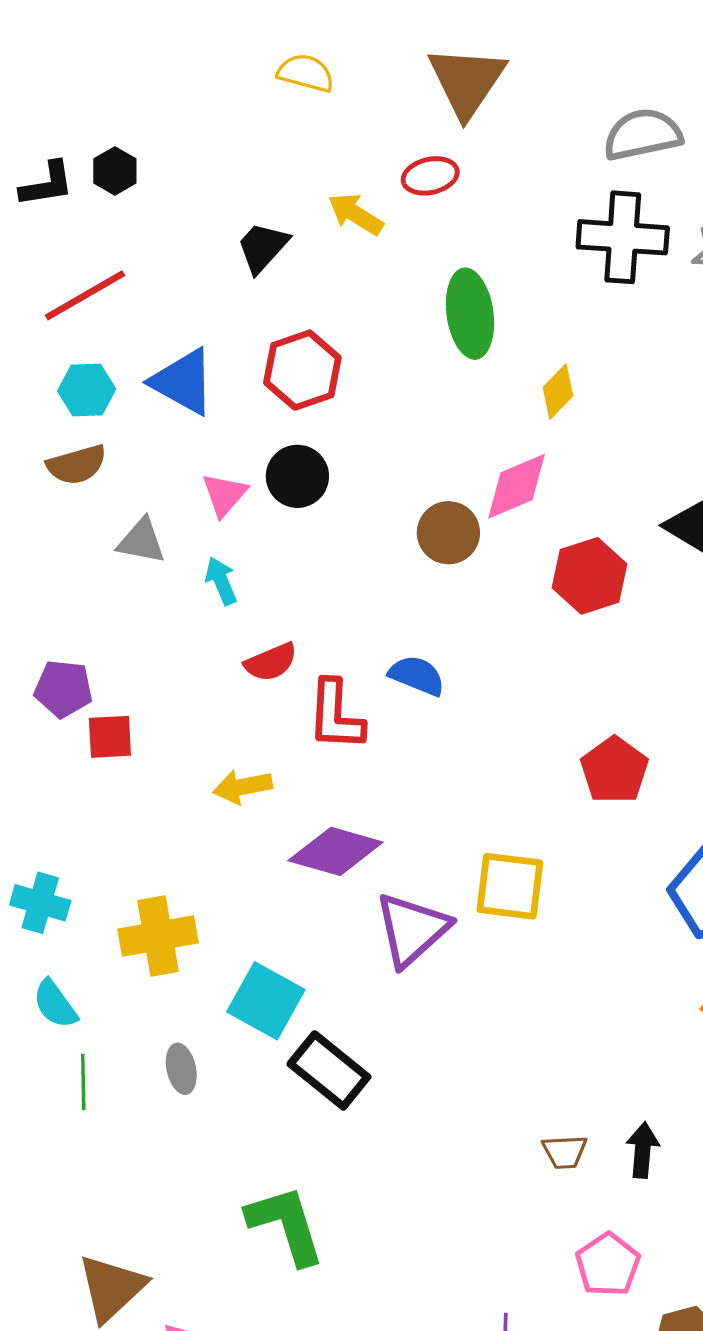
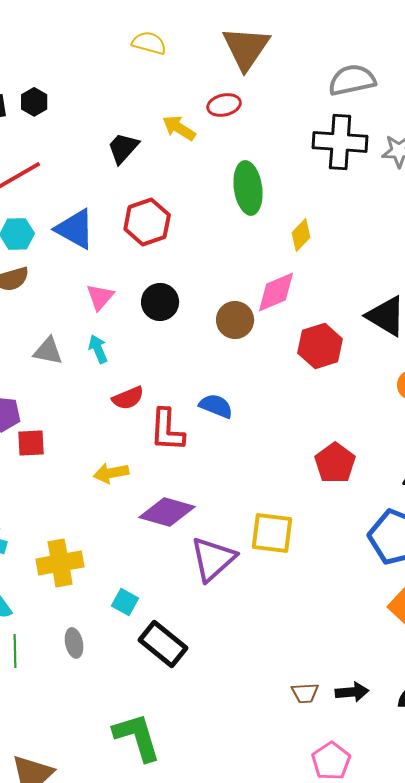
black circle: (297, 476) -> (160, 302), moved
gray triangle: (141, 541) -> (48, 351), moved
cyan square: (266, 1001) -> (125, 602), size x0.6
black arrow: (643, 1150) -> (352, 692), turned 80

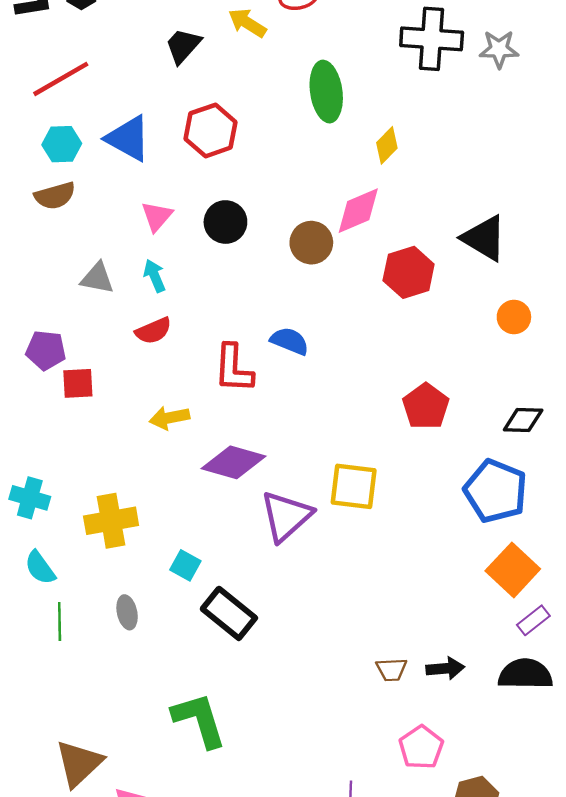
red semicircle: (128, 398) -> (153, 331), moved

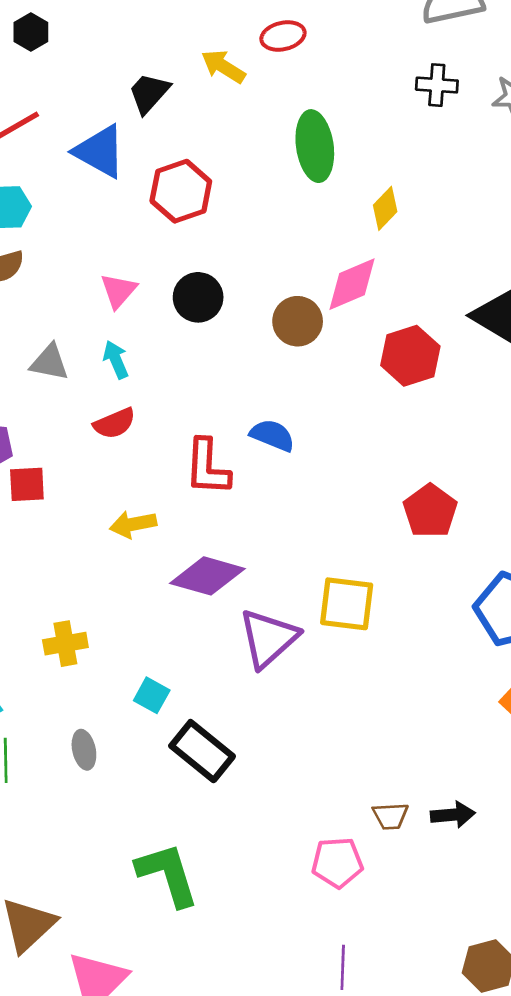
black cross: (432, 39) -> (437, 85), size x0.6
blue triangle: (128, 138) -> (100, 151), moved
yellow cross: (111, 521) -> (65, 644), size x0.7
pink pentagon: (421, 747) -> (337, 863), moved, turned 30

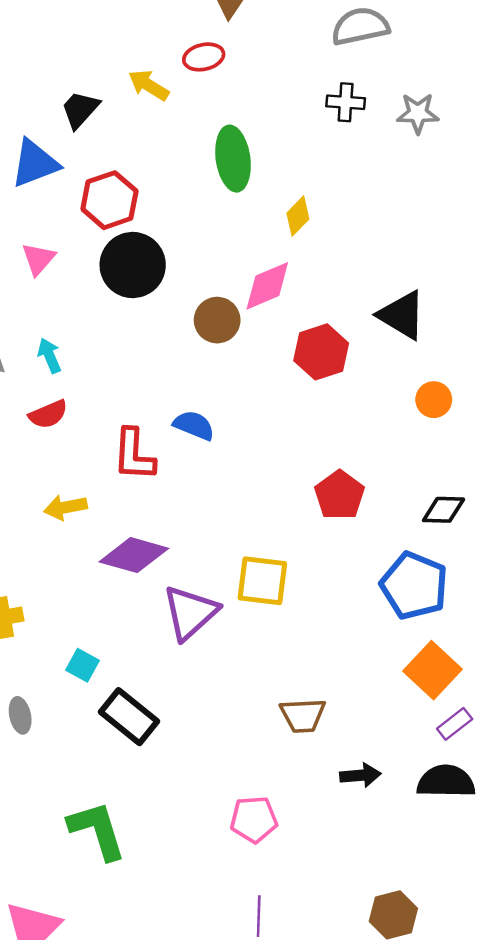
blue triangle: (100, 151) -> (35, 163), turned -50
pink triangle: (118, 291) -> (38, 259), moved
black circle: (198, 297) -> (133, 265), moved, size x1.4
brown trapezoid: (390, 816) -> (303, 715), moved, size x1.4

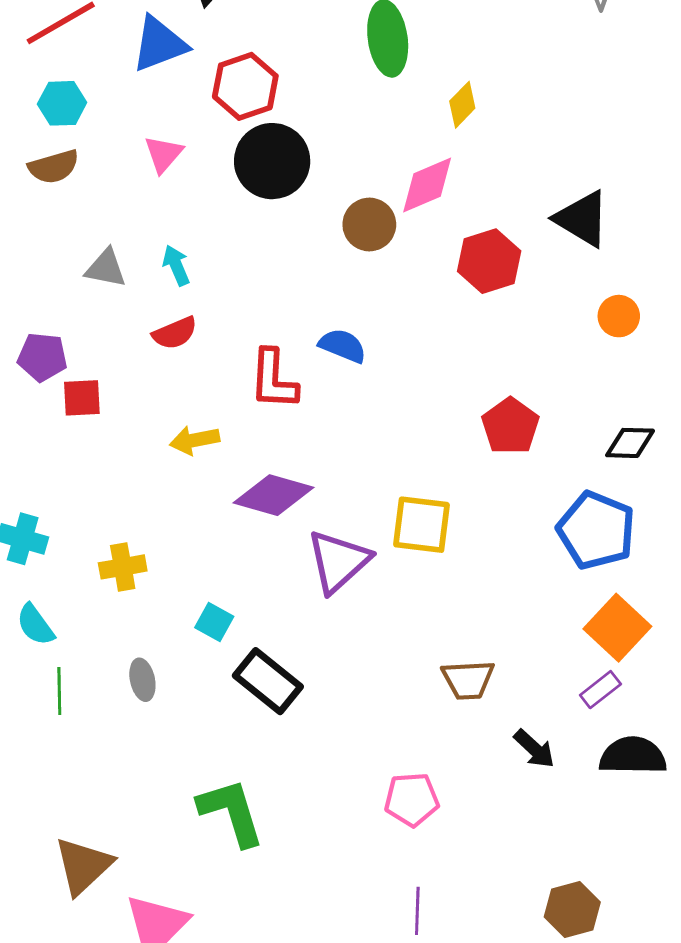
purple rectangle: (455, 724) -> (600, 690), moved
black arrow: (360, 775) -> (534, 749), turned 48

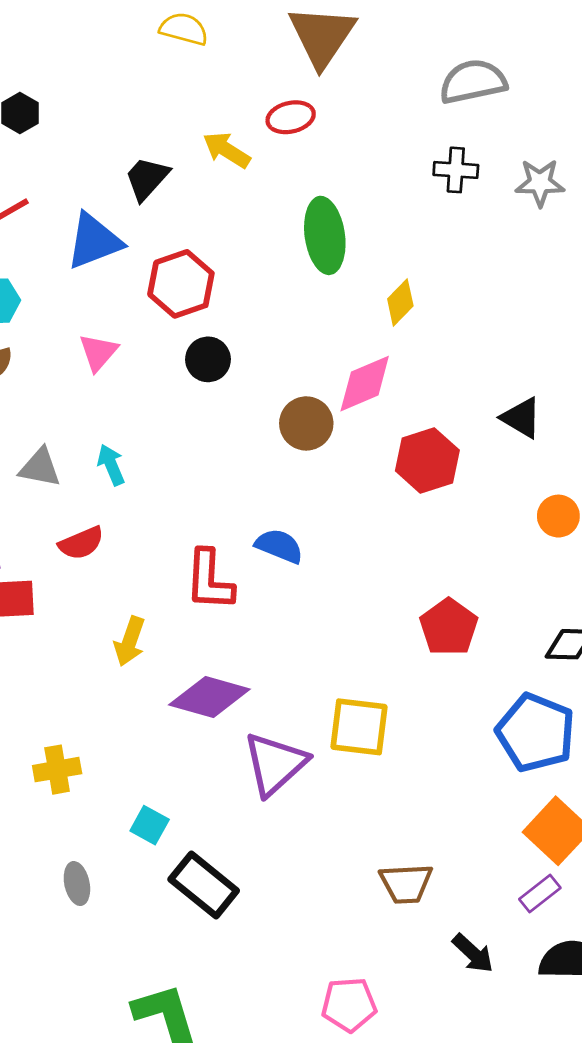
black circle: (272, 161) -> (208, 359), size x0.6
black triangle: (582, 219) -> (521, 418), size x0.7
red semicircle: (175, 333) -> (81, 543), moved
yellow arrow: (195, 440) -> (130, 641), turned -60

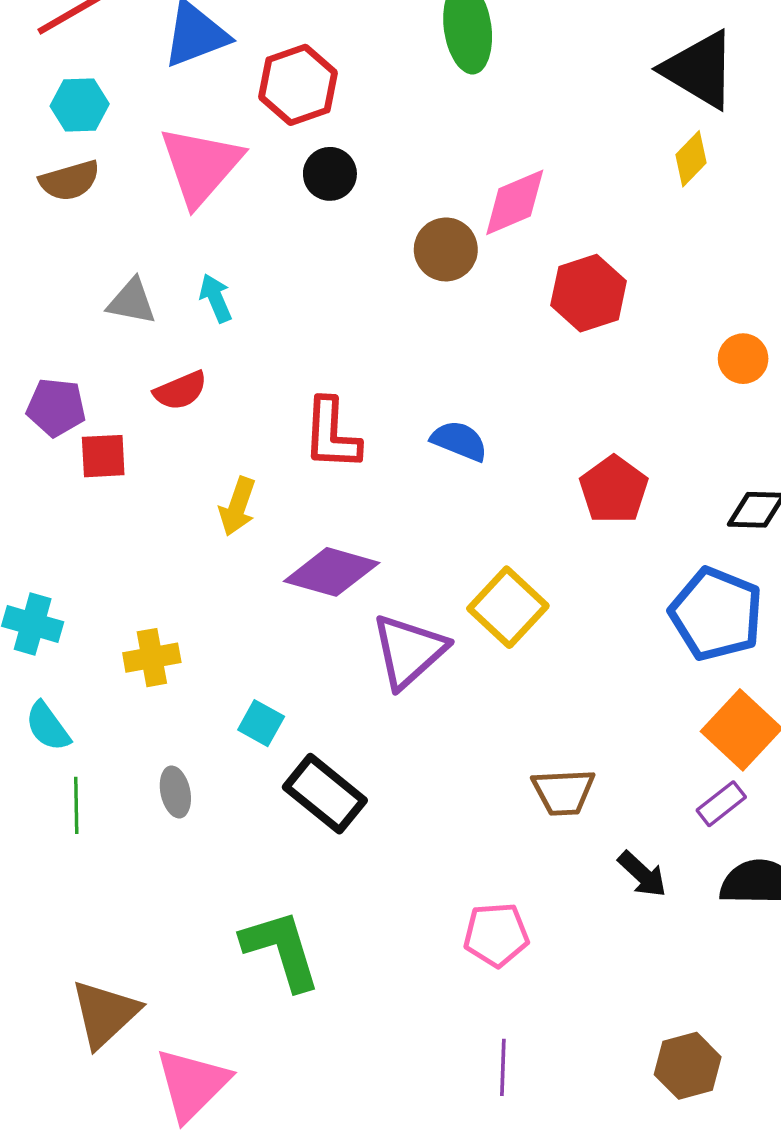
yellow diamond: (400, 302) -> (691, 159), moved
pink triangle: (98, 352) -> (201, 165), size x1.8
black triangle: (521, 418) -> (699, 70), moved, size x1.6
blue semicircle: (279, 546) -> (459, 441), moved
yellow square: (359, 727) -> (508, 607), turned 36

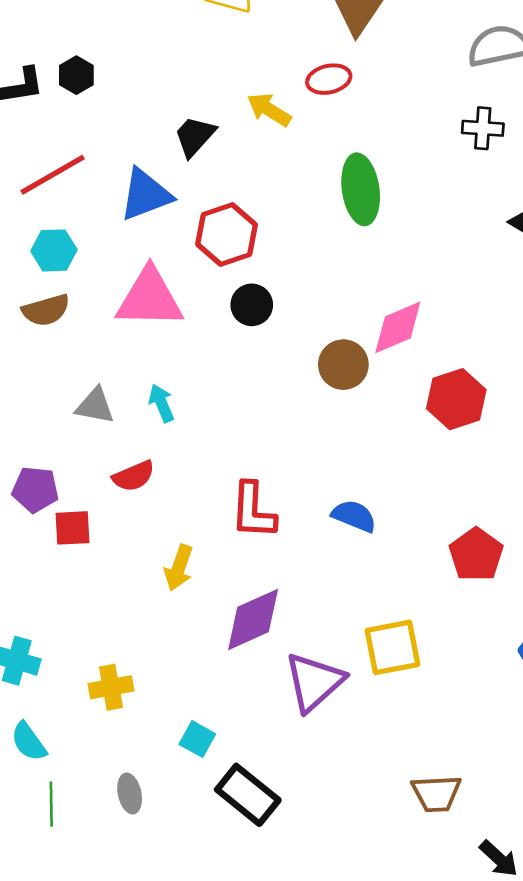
pink triangle: (201, 165) -> (150, 298), turned 50
purple diamond: (332, 572) -> (253, 620), turned -40
yellow square: (508, 607) -> (393, 647), turned 36

